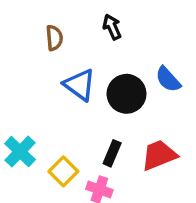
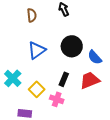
blue semicircle: (168, 79) -> (95, 57), moved
blue triangle: (80, 85) -> (37, 50), moved, turned 48

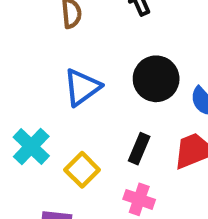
pink cross: (57, 99) -> (139, 199), moved

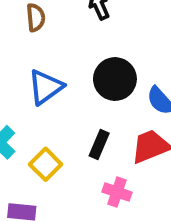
pink cross: (139, 199) -> (117, 192), moved

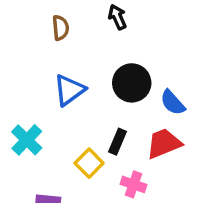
yellow square: (46, 164) -> (89, 163), moved

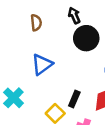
black circle: (132, 83) -> (86, 38), moved

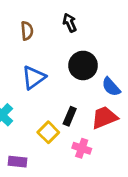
black circle: (86, 38) -> (83, 65), moved

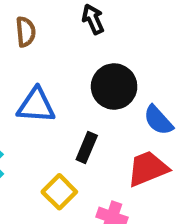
blue triangle: (34, 77) -> (36, 105), turned 40
black rectangle: (70, 116) -> (87, 148), moved

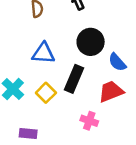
black rectangle: (87, 148) -> (74, 79), size x1.5
yellow square: (59, 192) -> (46, 93), moved

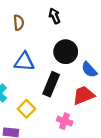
yellow square: (46, 93) -> (26, 109), moved

